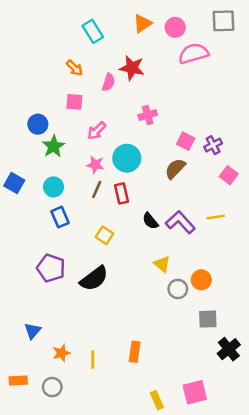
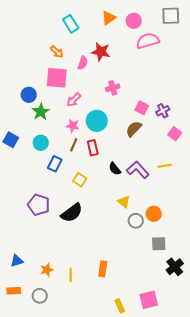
pink square: (74, 102) -> (57, 78), size x1.6
blue rectangle: (60, 217) -> (55, 164), moved, turned 49
blue triangle: (33, 331) -> (17, 261), moved, turned 32

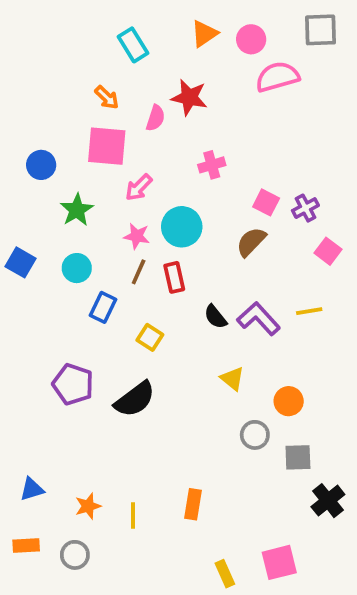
blue circle: (29, 95) -> (41, 165), moved
gray circle: (136, 221) -> (255, 435), moved

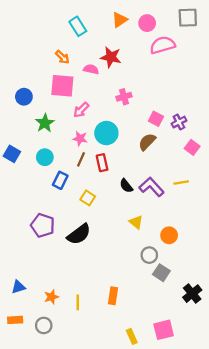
pink semicircle: (155, 118) -> (91, 69), turned -96
gray square: (298, 457) -> (161, 273), moved, turned 35

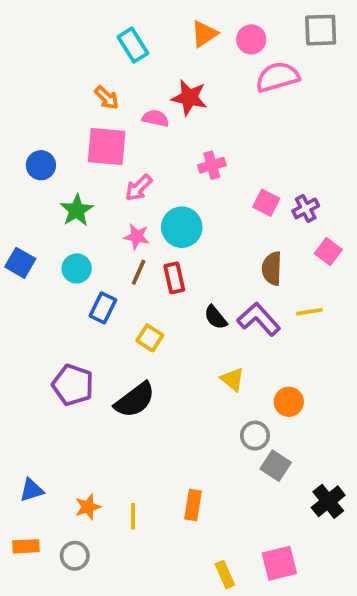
brown semicircle: (147, 142) -> (272, 268), moved, turned -42

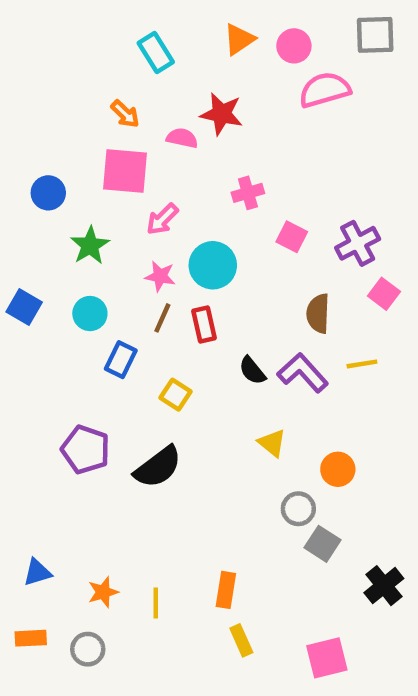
pink square: (266, 203) -> (292, 237), moved
purple cross: (306, 208) -> (358, 243), size x1.4
yellow rectangle: (225, 575) -> (241, 640), moved

